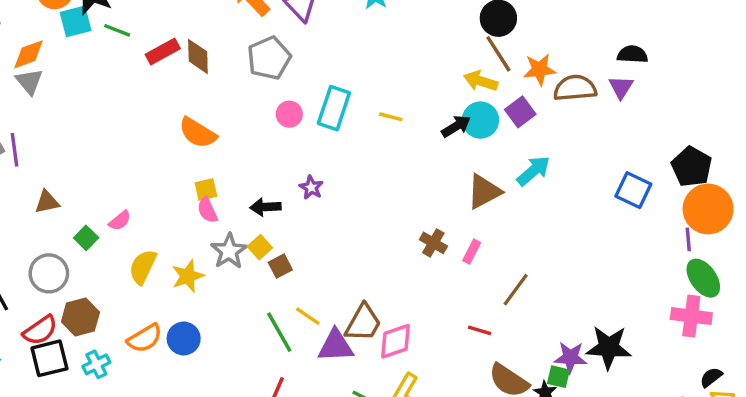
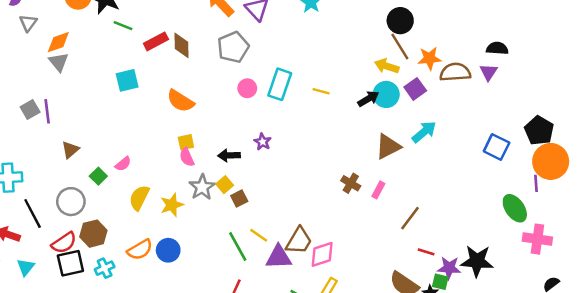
cyan square: (76, 21) -> (127, 80), moved
brown triangle: (47, 202) -> (70, 150), turned -30
green ellipse: (703, 278) -> (515, 208), moved
red line: (480, 330) -> (426, 252), moved

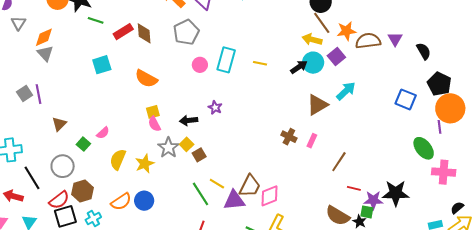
black semicircle: (497, 48) -> (424, 51), moved, turned 60

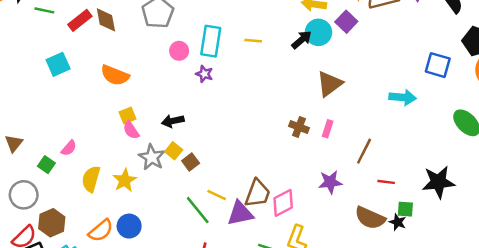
cyan arrow: (346, 91) -> (403, 97), moved, turned 55
purple star: (215, 107) -> (204, 74), moved
purple star: (373, 200) -> (330, 182), moved

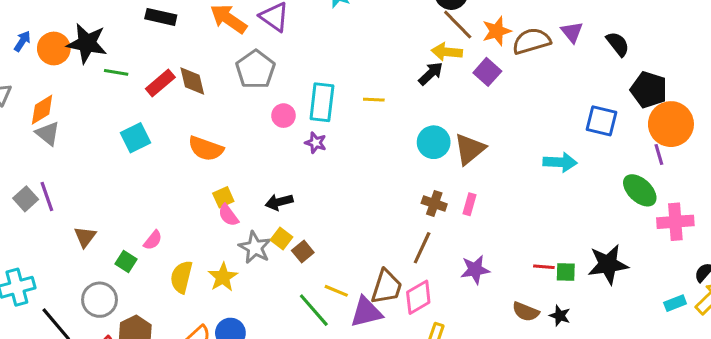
cyan circle: (318, 32) -> (434, 142), moved
black arrow: (302, 40) -> (431, 74), moved
brown line: (364, 151) -> (422, 248), moved
green square: (405, 209) -> (566, 272), moved
brown semicircle: (370, 218) -> (526, 312), size x0.7

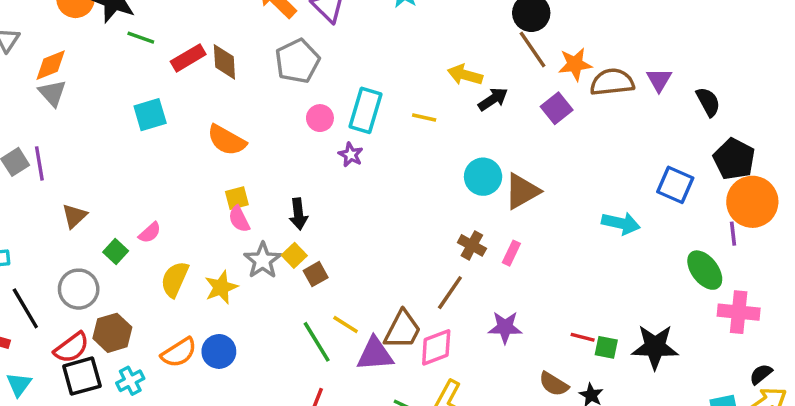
yellow arrow: (447, 52) -> (465, 75), moved
black arrow: (279, 202) -> (298, 214), turned -92

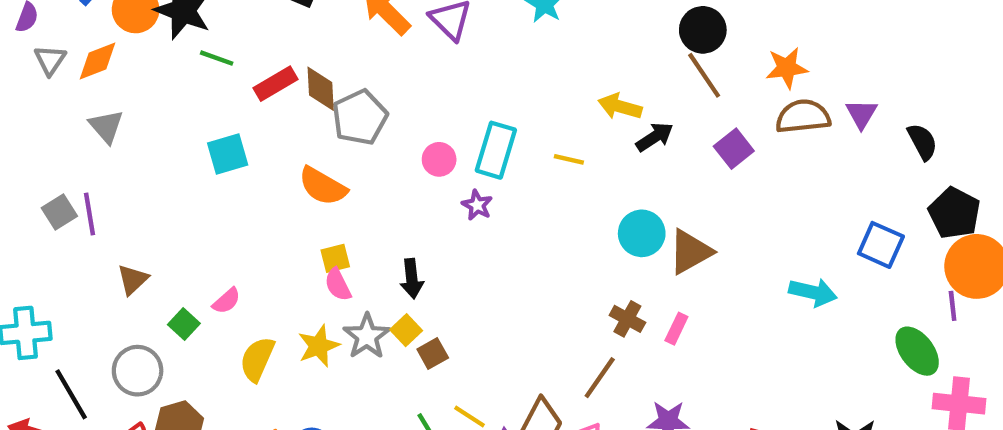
gray pentagon: (297, 61) -> (360, 117), moved
orange star: (575, 64) -> (787, 68), moved
orange diamond: (51, 65) -> (98, 61), moved
yellow star: (221, 287) -> (319, 346), moved

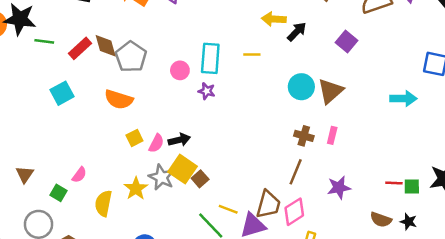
purple square: (734, 149) -> (347, 41), moved
black arrow: (412, 279) -> (179, 140), turned -85
pink semicircle: (338, 285) -> (156, 143), moved, turned -114
yellow square: (406, 330) -> (182, 169), size x1.6

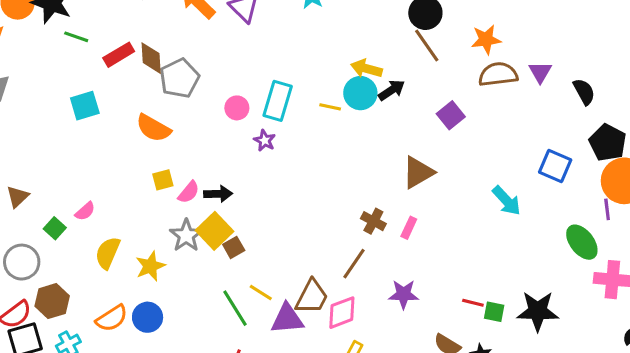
cyan circle: (301, 87) -> (360, 93), moved
cyan arrow: (403, 99) -> (507, 201), turned 35
yellow star: (136, 189) -> (150, 266), moved

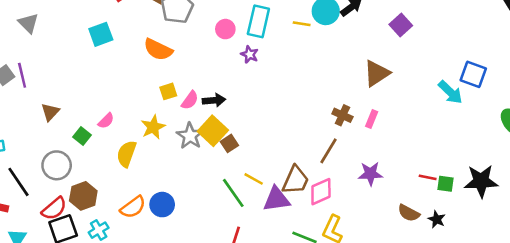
blue square: (555, 166) -> (473, 74), moved
yellow star: (150, 266) -> (153, 127), moved

